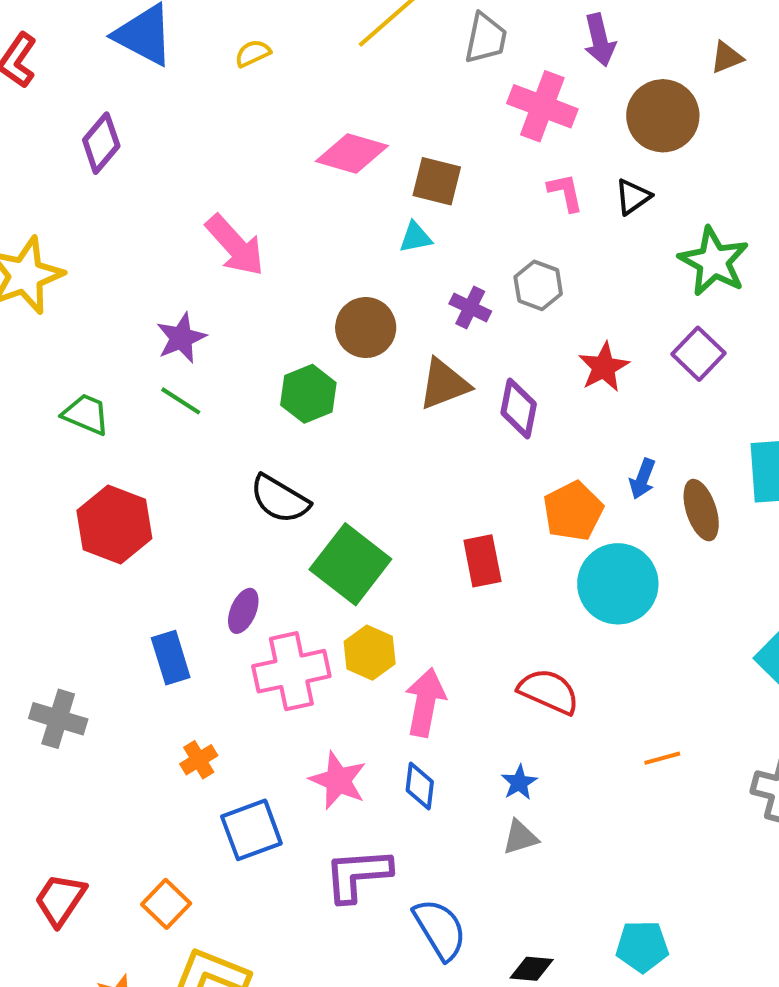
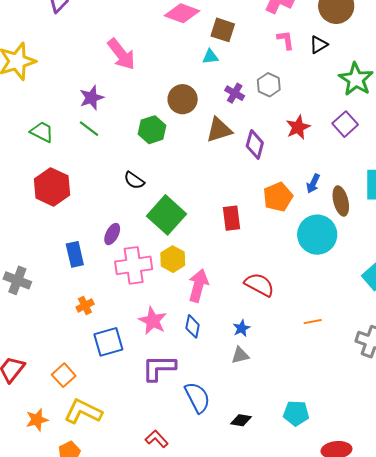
black semicircle: (280, 499) -> (134, 180), size x0.7
cyan circle: (618, 584) -> (317, 235), moved

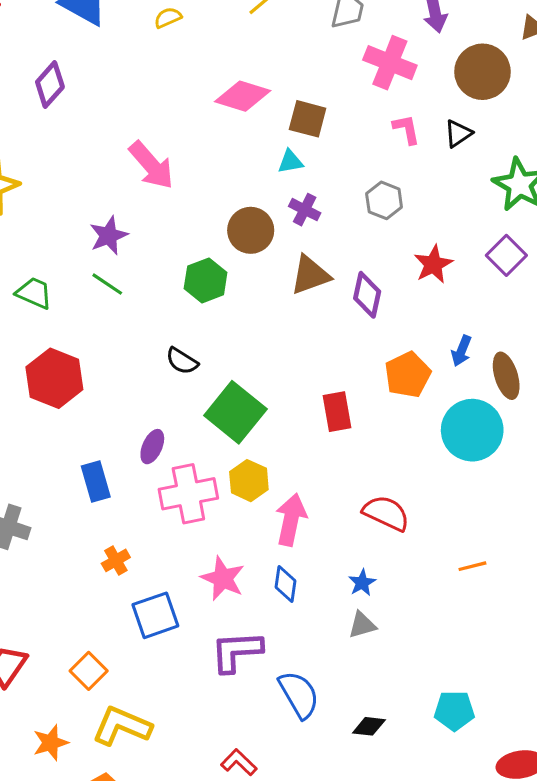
purple cross: (235, 93) -> (305, 210), moved

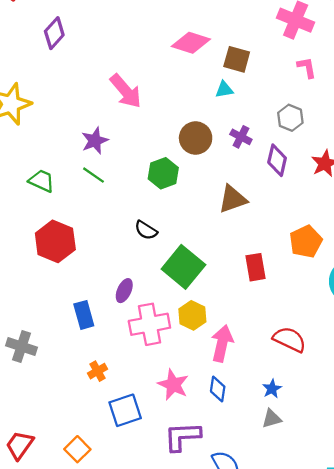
purple cross: (305, 210) -> (241, 137), moved
brown triangle: (310, 275) -> (233, 199), moved
purple diamond: (367, 295) -> (277, 160), moved

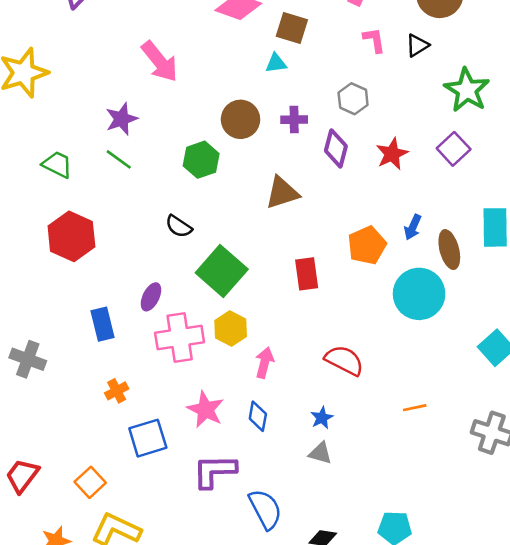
purple cross: (241, 137) -> (294, 120), turned -30
pink arrow: (222, 343) -> (265, 363), size x0.7
gray triangle: (272, 419) -> (320, 453), turned 30

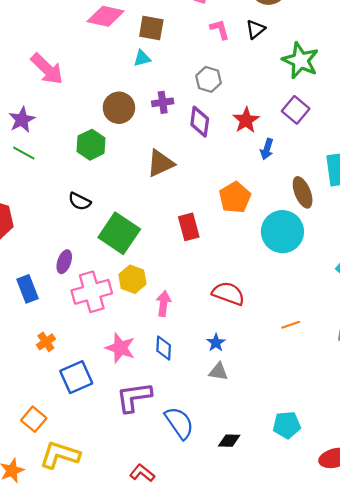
blue arrow: (413, 227) -> (267, 149), moved

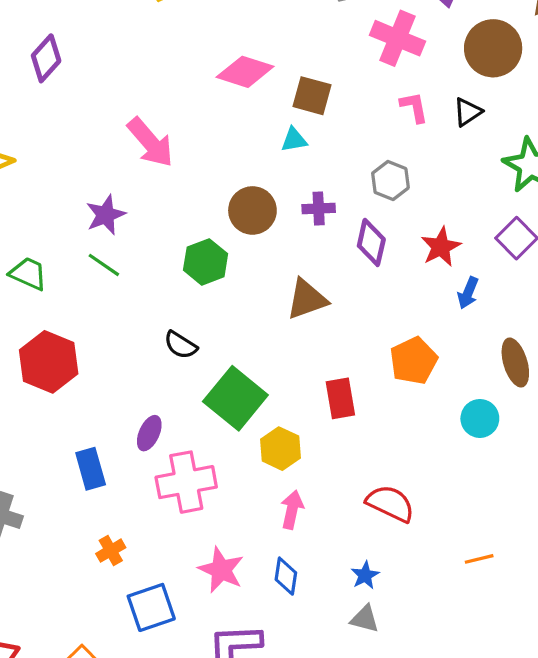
cyan circle: (282, 232) -> (480, 418), size x0.6
yellow hexagon: (132, 279) -> (281, 449), moved

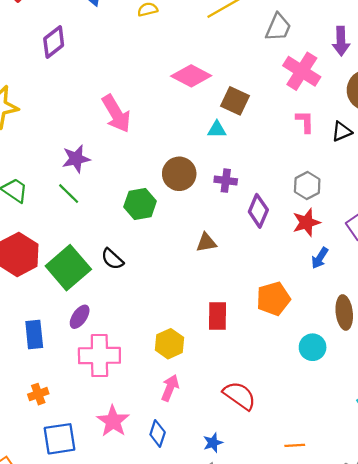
gray hexagon: (390, 181) -> (307, 186), moved
brown triangle: (307, 299) -> (206, 243), size x0.7
green square: (235, 398) -> (68, 268), moved

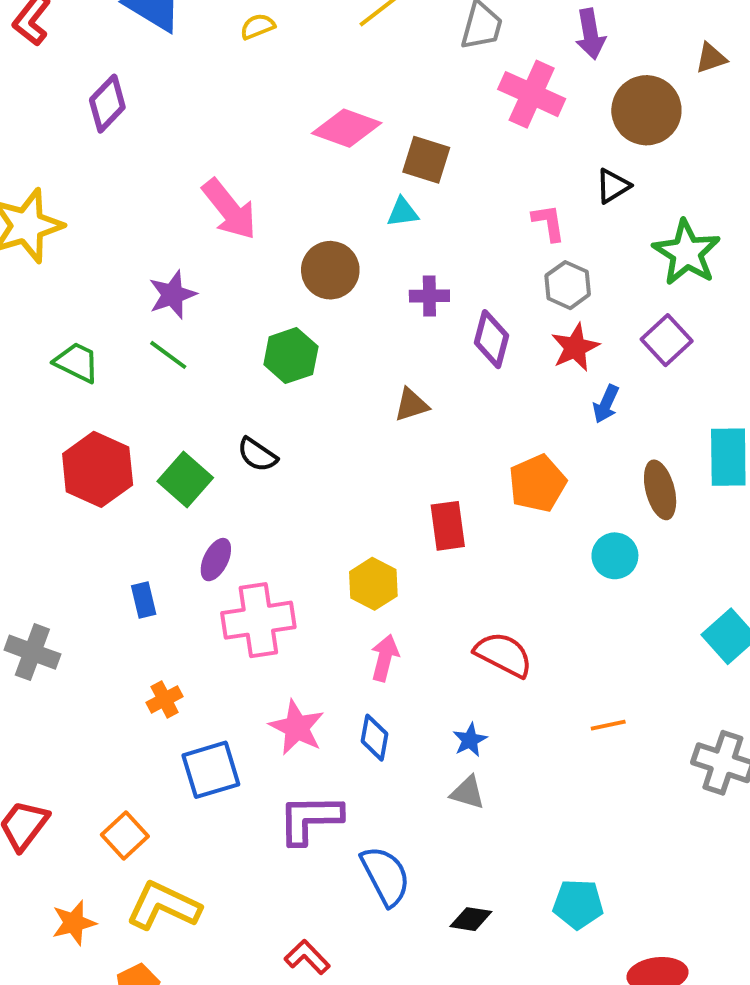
pink L-shape: (305, 122) -> (549, 223), moved
brown circle: (179, 174) -> (330, 270), moved
green square: (68, 268) -> (185, 480), size x0.7
blue rectangle: (34, 334) -> (144, 600), size x0.7

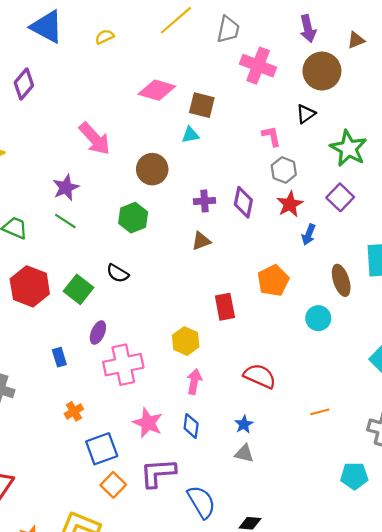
purple arrow: (590, 34) -> (308, 29), moved
purple cross: (429, 296) -> (204, 201), moved
orange square: (125, 836) -> (113, 485), moved
cyan pentagon: (578, 904) -> (354, 476), moved

